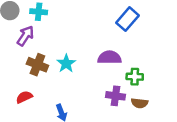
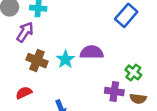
purple semicircle: (109, 57) -> (92, 52), moved
green cross: (135, 77) -> (133, 72), turned 35

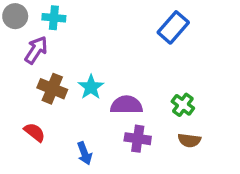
purple semicircle: (92, 52) -> (126, 105), moved
purple cross: (114, 92) -> (138, 139), moved
red semicircle: (24, 93) -> (35, 132), turned 63

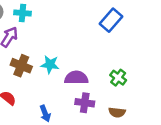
cyan star: (91, 87) -> (50, 64), turned -30
brown semicircle: (189, 140) -> (117, 112), moved

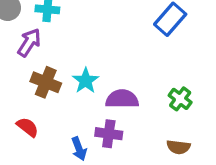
cyan star: (50, 64) -> (86, 81), turned 30
purple cross: (85, 103) -> (109, 134), moved

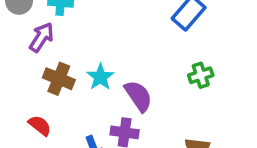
purple semicircle: (122, 99) -> (138, 96), turned 56
green cross: (180, 99) -> (201, 75), moved, turned 35

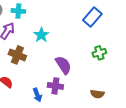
cyan star: (100, 77) -> (41, 35), moved

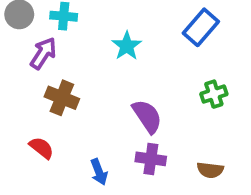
cyan star: (41, 35) -> (127, 46), moved
purple cross: (55, 86) -> (151, 159), moved

